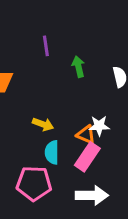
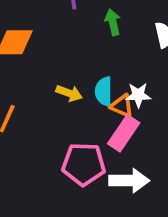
cyan semicircle: (52, 152) -> (104, 91), moved
pink pentagon: (34, 183) -> (84, 164), moved

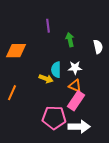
cyan semicircle: (104, 91) -> (56, 70), moved
white star: (138, 95) -> (75, 68), moved

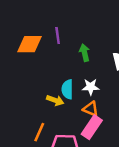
orange diamond: (16, 51) -> (29, 44), moved
orange line: (12, 93) -> (39, 132), moved

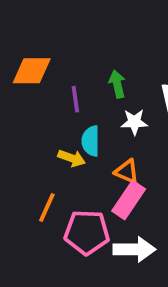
purple line: (58, 36) -> (75, 99), moved
white star: (91, 87) -> (134, 122), moved

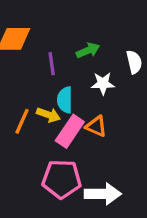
green arrow: (117, 84) -> (88, 50), turned 80
pink rectangle: (129, 200) -> (70, 131), moved
orange line: (47, 208) -> (22, 121), moved

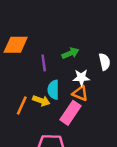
orange triangle: (96, 126) -> (80, 93), moved
pink rectangle: (70, 131) -> (70, 113), moved

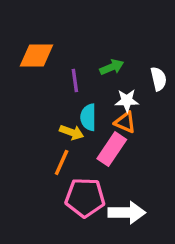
orange line: (22, 106) -> (62, 162), moved

